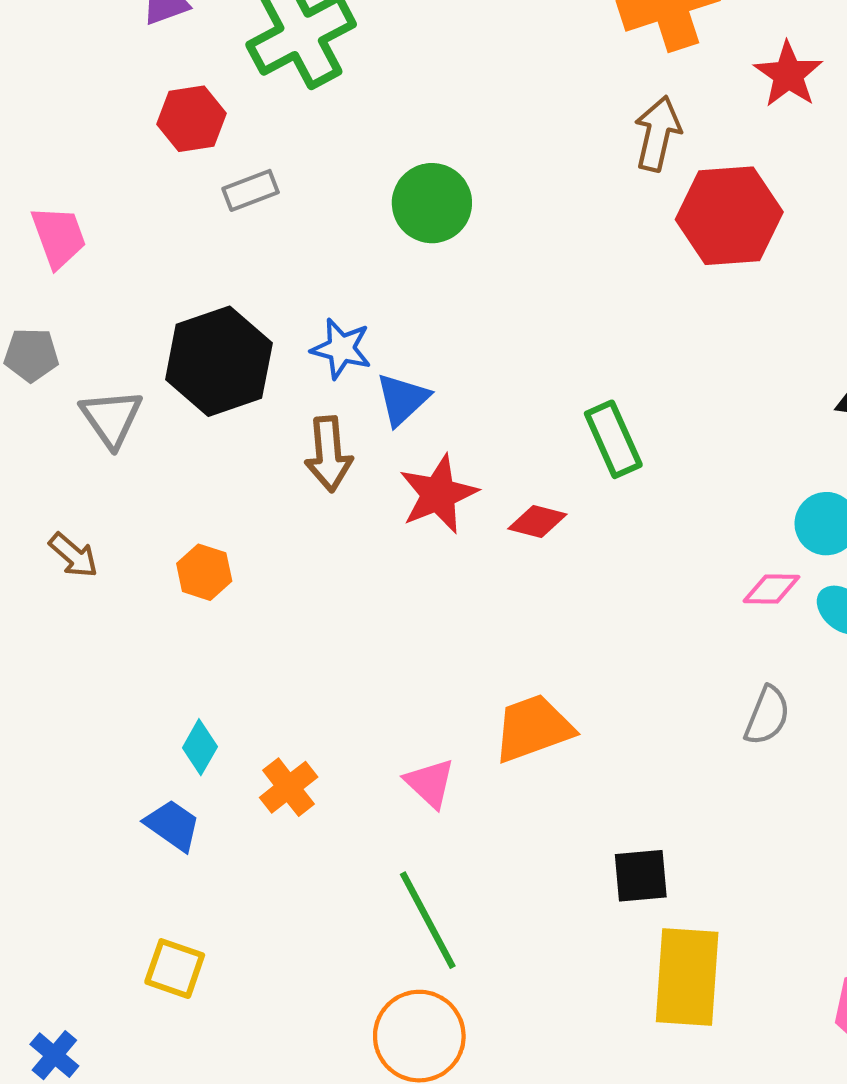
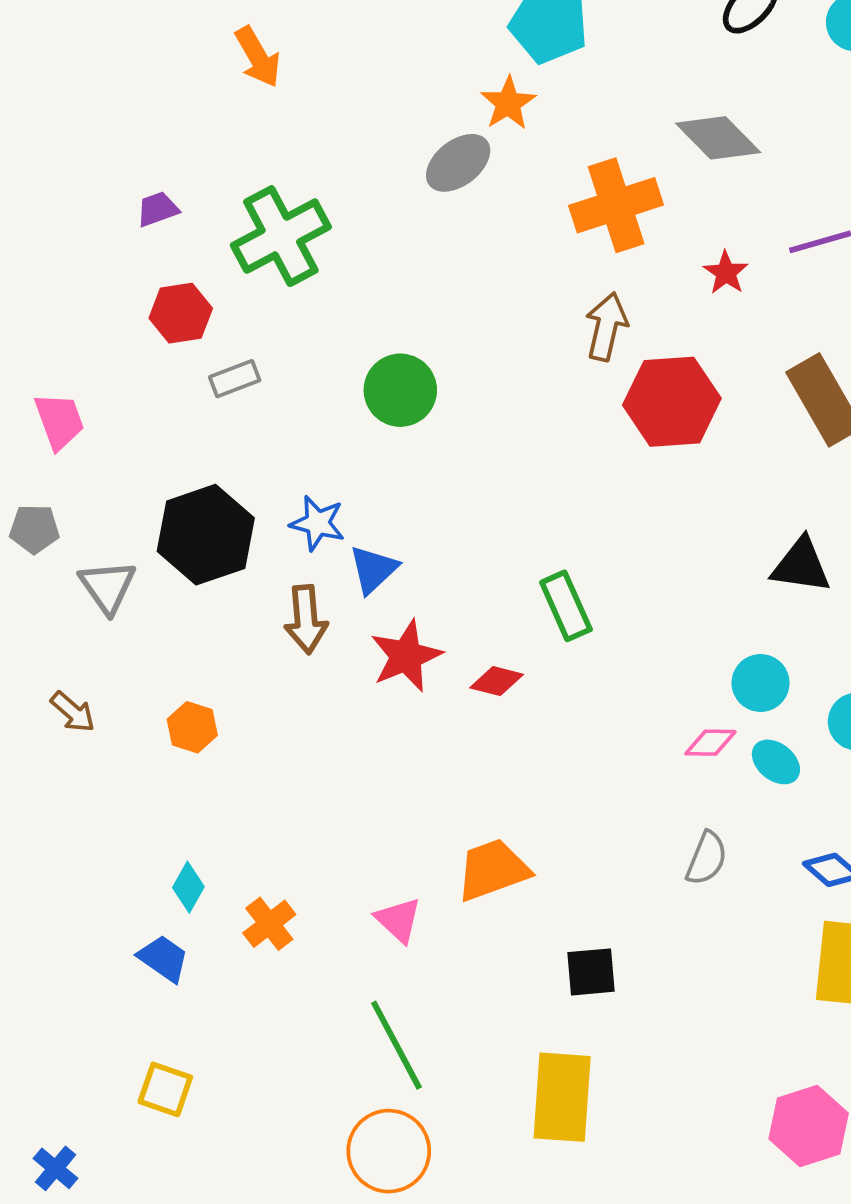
red star: (788, 74) -> (726, 273), size x0.7
black square: (641, 876) -> (591, 972), moved
yellow rectangle: (687, 977) -> (562, 1097), moved

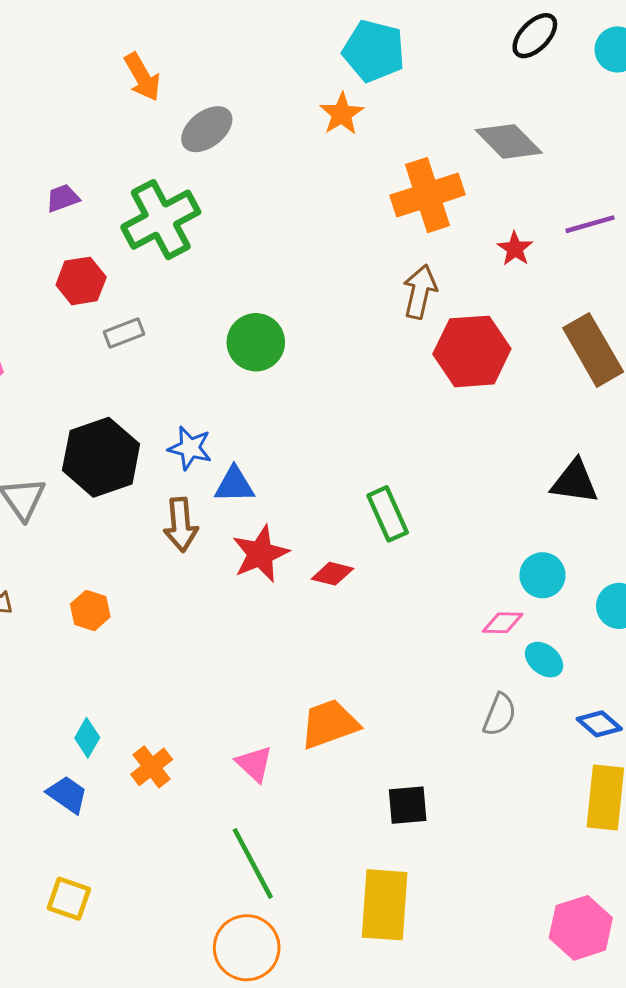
gray ellipse: (458, 163) -> (207, 129), moved
blue triangle: (373, 569) -> (234, 485), turned 42
cyan ellipse: (776, 762) -> (544, 660), moved

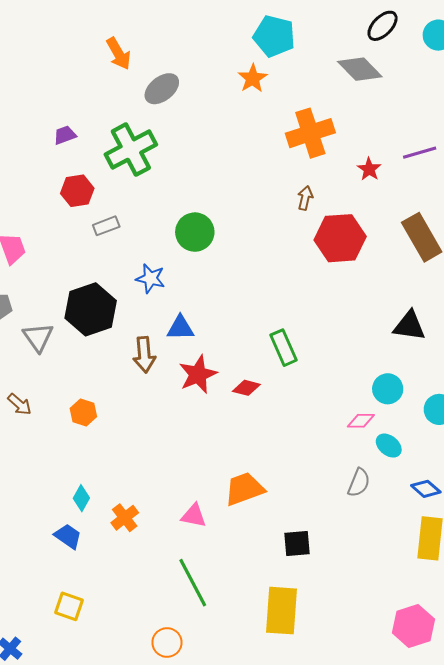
gray diamond: (509, 141) -> (360, 69), moved
brown arrow: (420, 292) -> (305, 198), size x0.7
blue star: (190, 448) -> (150, 278), moved
pink triangle: (254, 764) -> (194, 516), turned -32
orange circle: (247, 948) -> (167, 642), moved, size x0.7

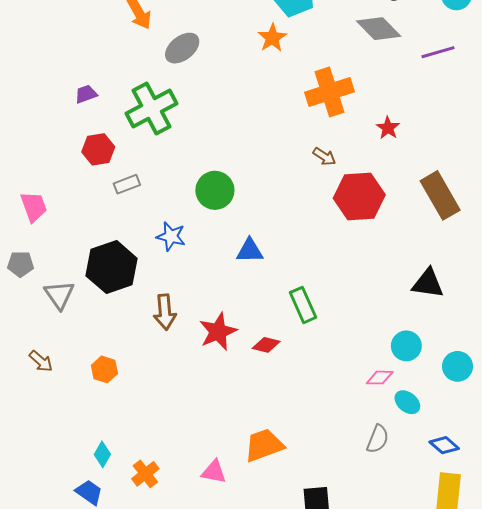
purple line: (420, 153) -> (438, 52), moved
brown arrow: (305, 198) -> (324, 157), turned 110
blue triangle: (180, 328) -> (250, 251), moved

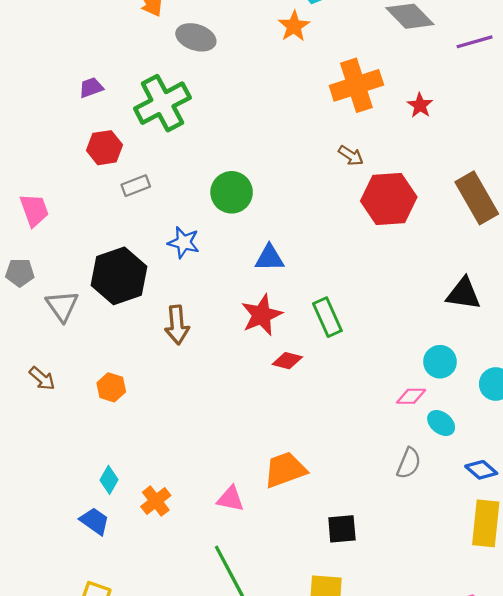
gray ellipse: (182, 48) -> (196, 37), turned 56
red star: (388, 128) -> (420, 105), moved
red star: (218, 332) -> (262, 315), moved

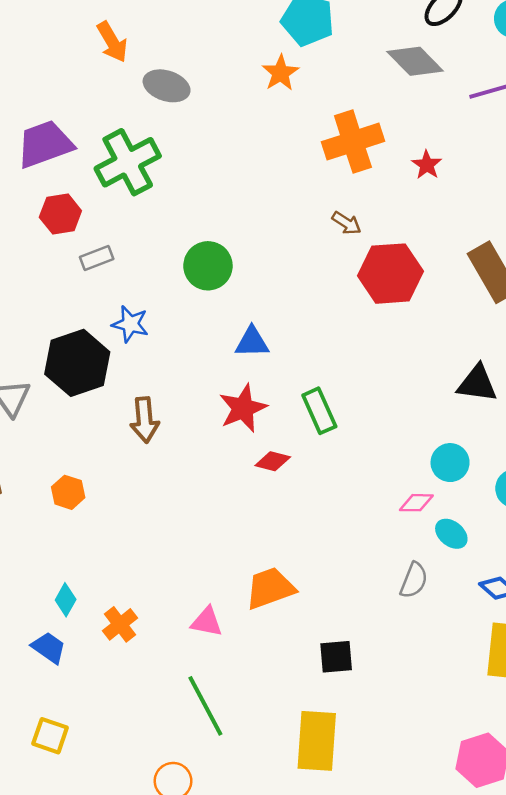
purple trapezoid: (91, 88) -> (45, 144), size x2.0
blue star: (184, 242) -> (130, 324), moved

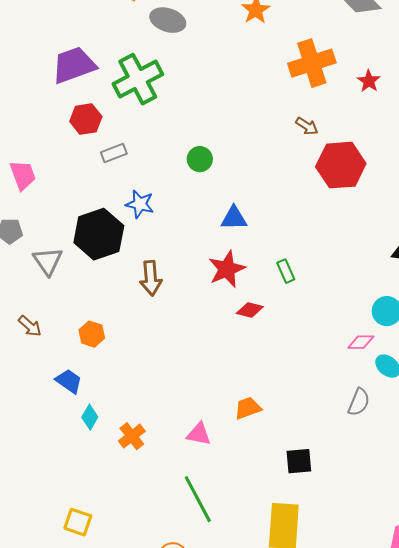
green circle: (208, 266) -> (200, 159), size x0.7
green rectangle: (319, 411) -> (286, 271), size x0.7
orange trapezoid: (270, 588) -> (248, 408), size x0.7
blue trapezoid: (49, 648) -> (69, 381), moved

